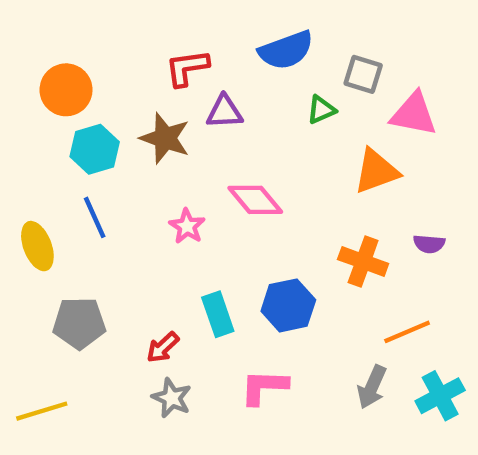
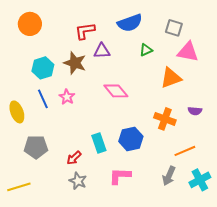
gray square: (363, 74) -> (174, 28), moved
orange circle: (66, 90) -> (30, 24), moved
pink star: (187, 226) -> (67, 97), moved

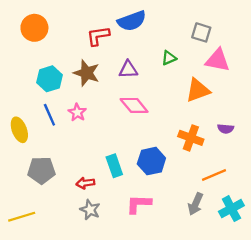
blue semicircle: (130, 23) -> (132, 21), moved
purple triangle: (102, 51) -> (128, 70), moved
red arrow: (74, 158) -> (85, 183), turned 35

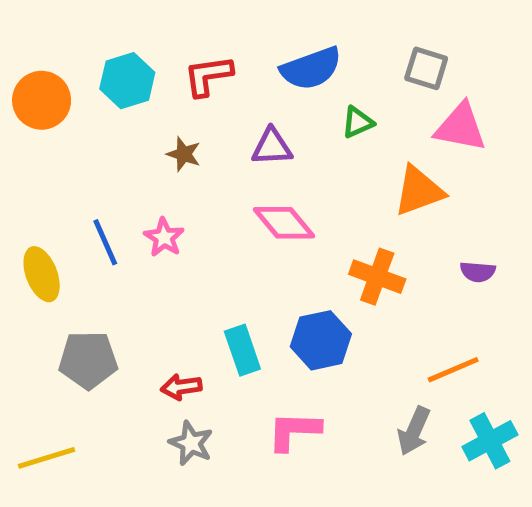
blue semicircle: (132, 21) -> (311, 68), moved
orange circle: (34, 28) -> (42, 100), moved
brown star: (87, 73) -> (184, 154), size x0.6
cyan hexagon: (49, 79) -> (127, 81), moved
orange cross: (191, 138) -> (377, 277), moved

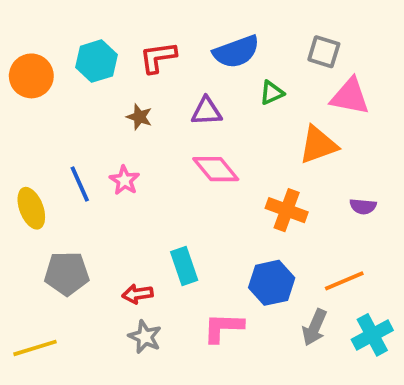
blue hexagon: (321, 340) -> (272, 283), moved

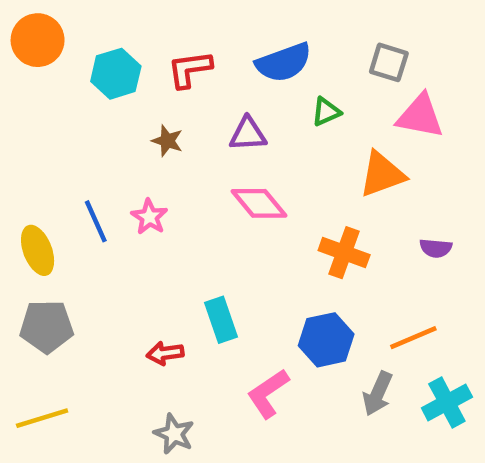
orange circle: (31, 76) -> (38, 40), moved
gray pentagon: (67, 273) -> (47, 326), moved
pink L-shape: (223, 327) -> (268, 394), turned -36
gray star: (145, 337) -> (174, 434), moved

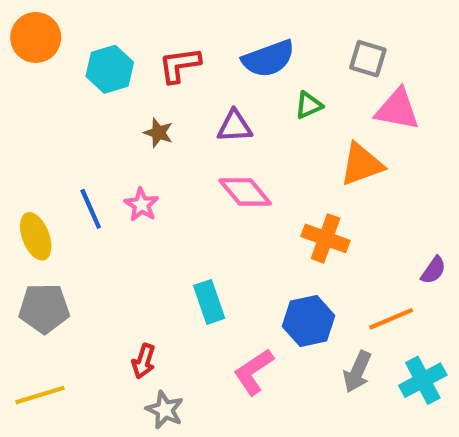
purple semicircle: (436, 248) -> (433, 270), moved, turned -60
red arrow: (165, 353) -> (144, 361), moved, turned -64

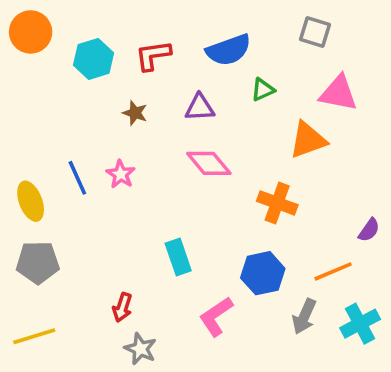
gray square: (368, 59) -> (315, 32), moved

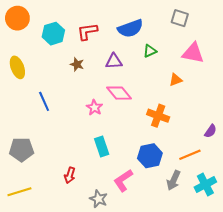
orange triangle: (308, 140) -> (176, 80), size x0.6
pink star: (121, 174) -> (94, 107), moved
yellow ellipse: (31, 201) -> (17, 67), moved
gray star: (140, 349) -> (99, 199), moved

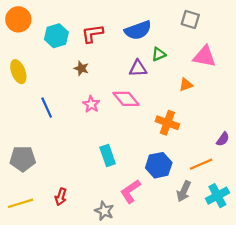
purple triangle: (114, 61) -> (138, 68), moved
pink star: (94, 107) -> (91, 104), moved
red arrow: (70, 175) -> (61, 197), moved

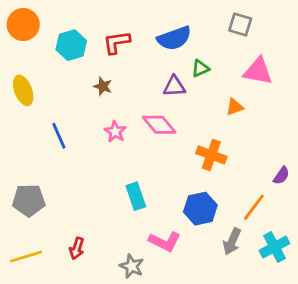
orange line: (201, 164) -> (254, 207), turned -30
pink L-shape: (130, 191) -> (165, 241), turned -120

